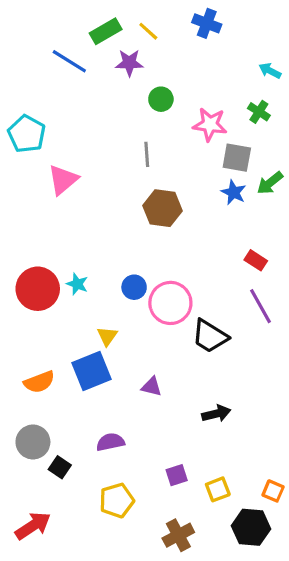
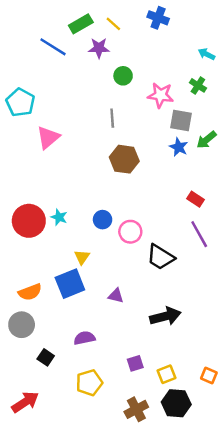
pink circle: (170, 303) -> (130, 232), size x0.7
black arrow: (216, 414) -> (165, 316), size x1.4
gray circle: (33, 442) -> (22, 325), moved
black hexagon: (251, 527) -> (176, 403), moved

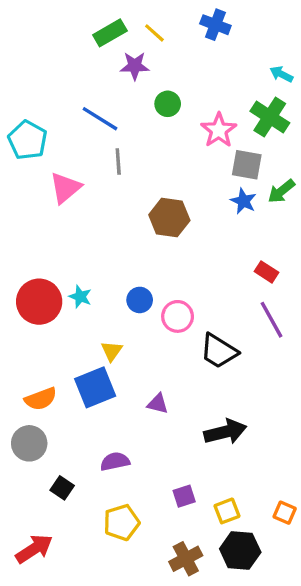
blue line: (53, 47) -> (100, 119), moved
green cross: (198, 85) -> (270, 117), size x1.6
pink star: (161, 95) -> (219, 130), turned 30
gray line: (112, 118) -> (118, 162), moved

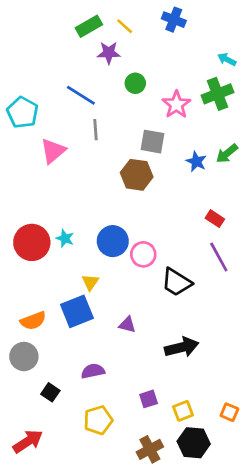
green cross: (270, 117) -> (218, 94), turned 36
gray square: (247, 165) -> (153, 142), moved
blue circle: (140, 300) -> (113, 241), size x1.5

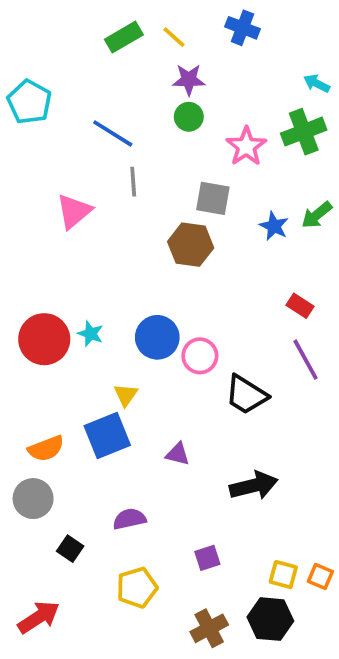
purple star: (109, 53) -> (189, 80), moved
cyan pentagon: (23, 112) -> (29, 102), moved
yellow square: (183, 411) -> (283, 575), moved, turned 36

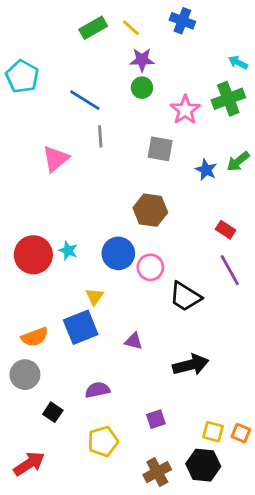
brown hexagon: (191, 245) -> (150, 210), moved

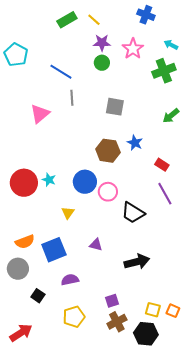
blue cross: (182, 21) -> (146, 15), moved
pink star: (185, 110) -> (133, 49), moved
blue star: (206, 170) -> (135, 143), moved
blue square: (81, 327) -> (54, 250), moved
brown cross: (157, 472) -> (117, 322), moved

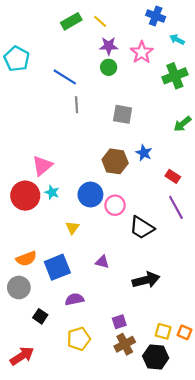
cyan arrow: (171, 45) -> (177, 40), moved
pink triangle: (40, 114) -> (42, 166), moved

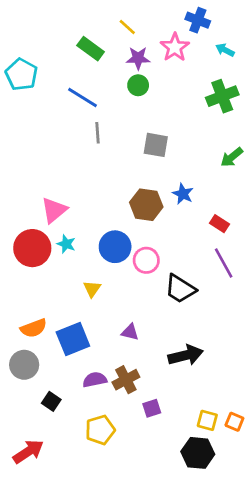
green rectangle: (71, 21) -> (91, 49), moved, turned 66
pink star: (142, 52) -> (175, 47), moved
brown cross: (125, 344) -> (126, 380), moved

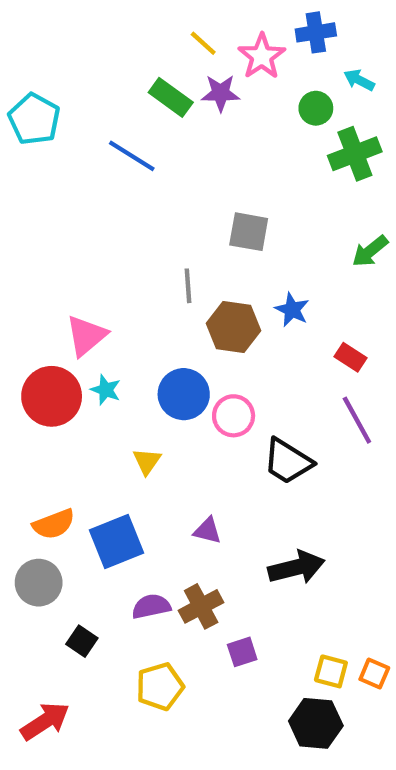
blue cross: (198, 20) -> (316, 32), turned -30
pink star: (175, 47) -> (262, 56), moved
green rectangle: (91, 49) -> (171, 97), moved
green circle: (138, 85) -> (316, 108), moved
gray line: (97, 133) -> (188, 286), moved

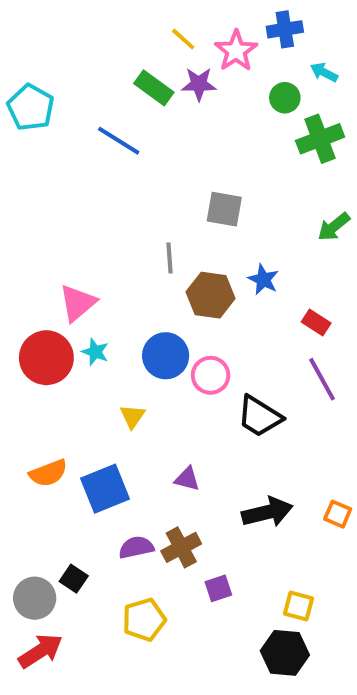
gray circle: (39, 583) -> (35, 598), moved
orange square: (374, 674) -> (338, 514), moved

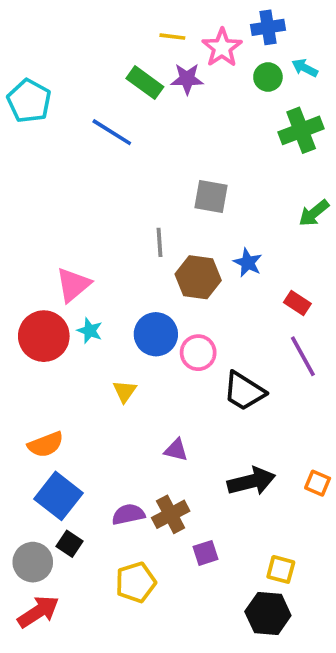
yellow line: (183, 39) -> (172, 37), turned -35
green circle: (285, 98) -> (268, 77), moved
blue square: (105, 489) -> (58, 496), moved, turned -30

